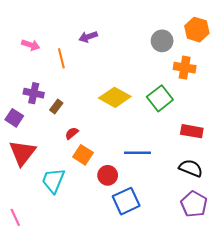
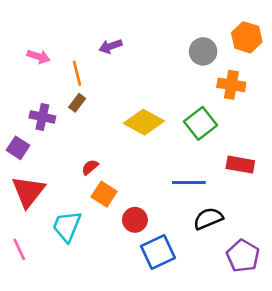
brown rectangle: (56, 107) -> (77, 103), moved
blue line: (137, 153) -> (189, 183), moved
black semicircle: (191, 168) -> (208, 219), moved, turned -45
pink line: (15, 217) -> (19, 249), moved

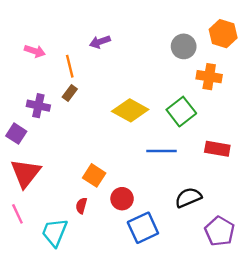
red semicircle: (90, 167) -> (81, 206), moved, turned -35
blue line: (189, 183) -> (162, 151), moved
cyan trapezoid: (67, 226) -> (55, 232), moved
pink line: (19, 249) -> (17, 214), moved

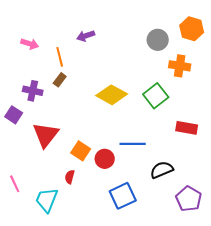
blue line: (162, 151) -> (133, 144), moved
red triangle: (26, 173) -> (46, 135), moved
red circle: (122, 199) -> (105, 159), moved

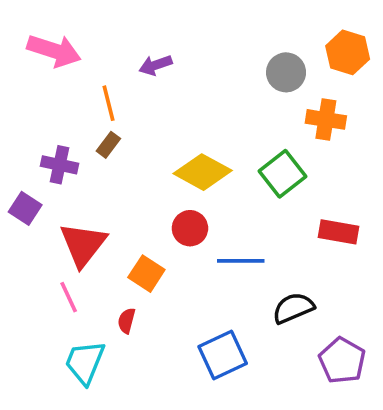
pink arrow: (30, 44) -> (54, 51), moved, size x1.6
red circle: (105, 159) -> (190, 228), moved
pink line: (15, 184) -> (69, 297), moved

